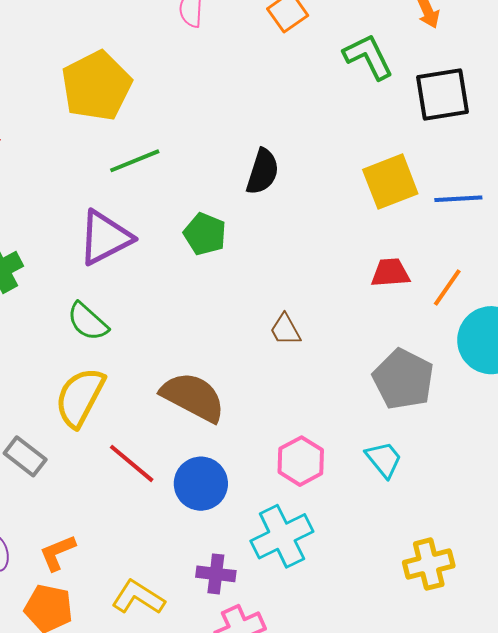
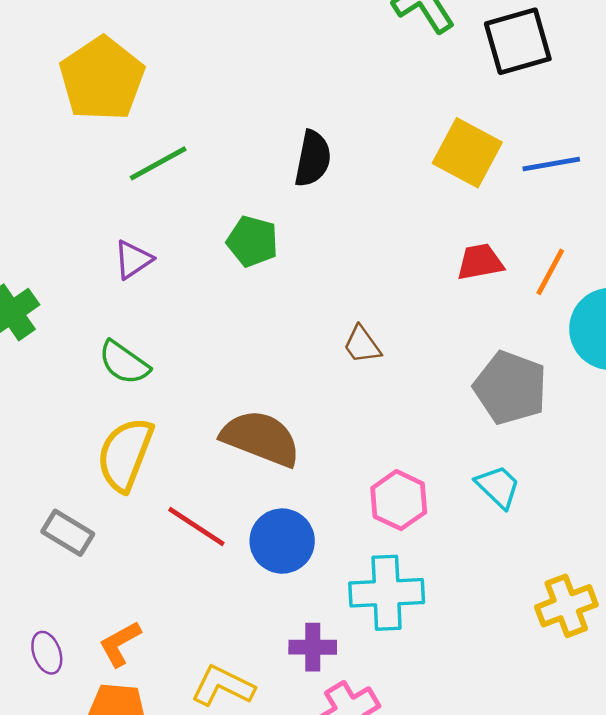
yellow square: (390, 182) -> (467, 153), turned -34
purple triangle: (105, 238) -> (133, 259), size x0.6
cyan cross: (282, 536) -> (387, 593), turned 30

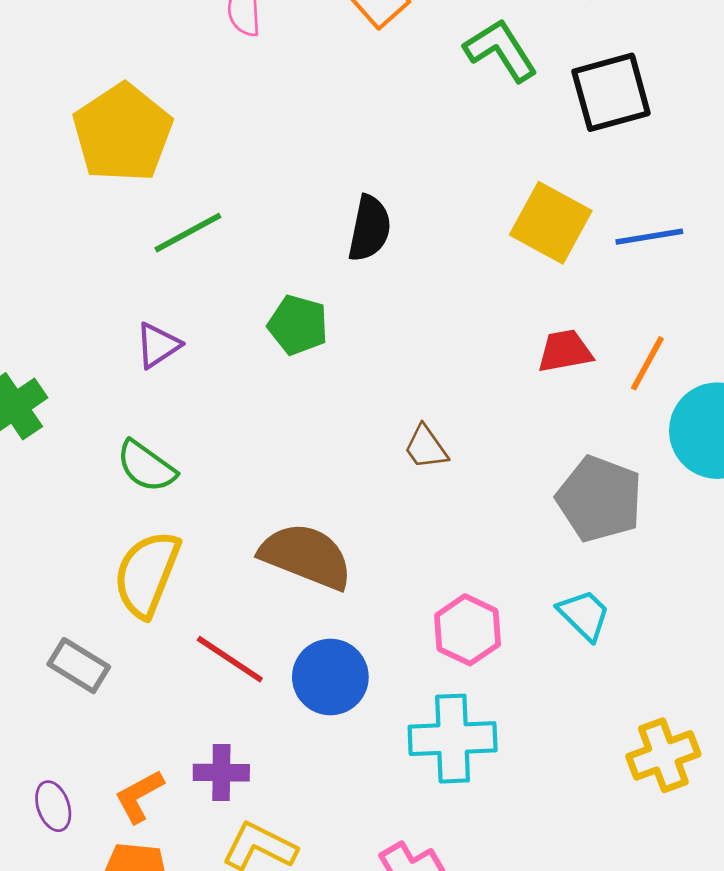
purple cross: (313, 647) -> (221, 773), moved

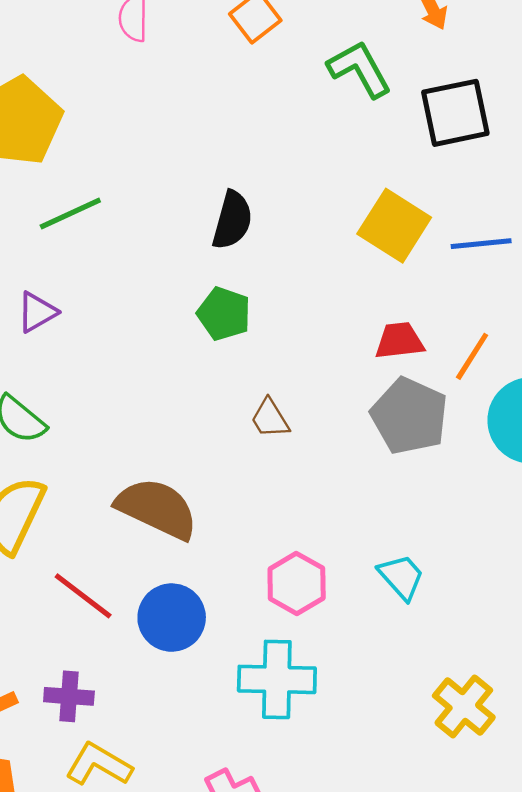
green pentagon: (298, 325) -> (224, 314), moved
gray pentagon: (599, 499) -> (409, 416), moved
yellow cross: (663, 755) -> (464, 707), turned -34

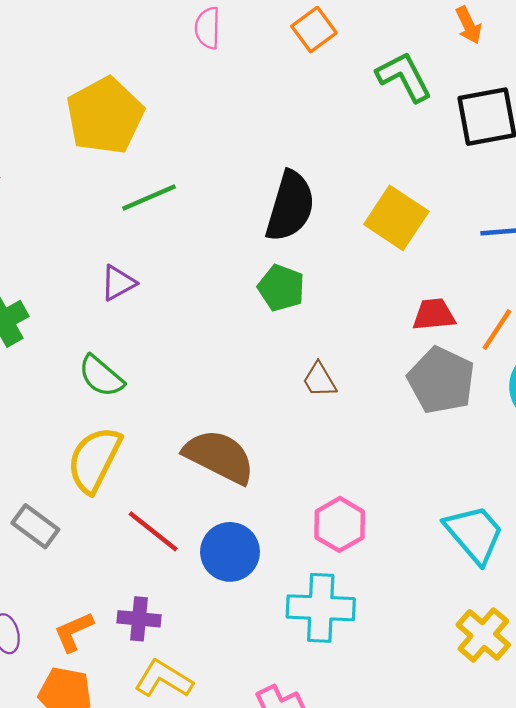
black semicircle: (232, 220) -> (290, 206), size x1.4
yellow square: (394, 226) -> (396, 218), moved
cyan trapezoid: (401, 577) -> (474, 534), moved, size x1.5

